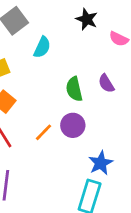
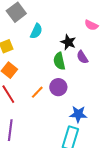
black star: (87, 19) -> (68, 42), moved
blue star: (101, 163) -> (78, 114), turned 30

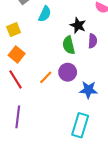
purple semicircle: (82, 57) -> (93, 41), turned -144
blue star: (78, 114) -> (88, 90), moved

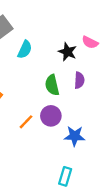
black star: (78, 25) -> (67, 52), moved
cyan rectangle: (80, 125) -> (65, 176), size x0.7

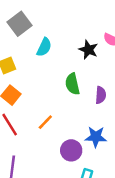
purple semicircle: (79, 80) -> (101, 95), moved
purple circle: (51, 116) -> (71, 150), moved

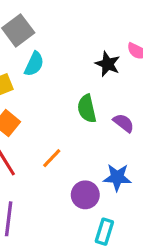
cyan semicircle: (44, 47) -> (34, 64), moved
purple semicircle: (101, 95) -> (124, 123), turned -56

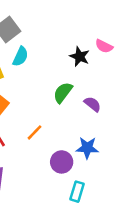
green semicircle: (87, 109) -> (63, 93), turned 50

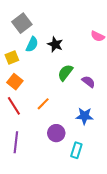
black star: (80, 57) -> (55, 44), moved
purple circle: (62, 162) -> (56, 133), moved

